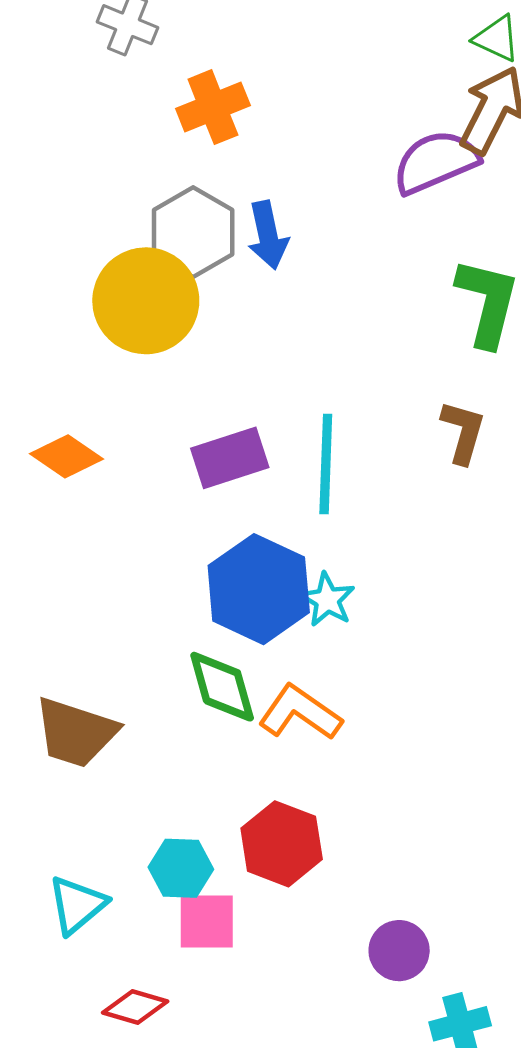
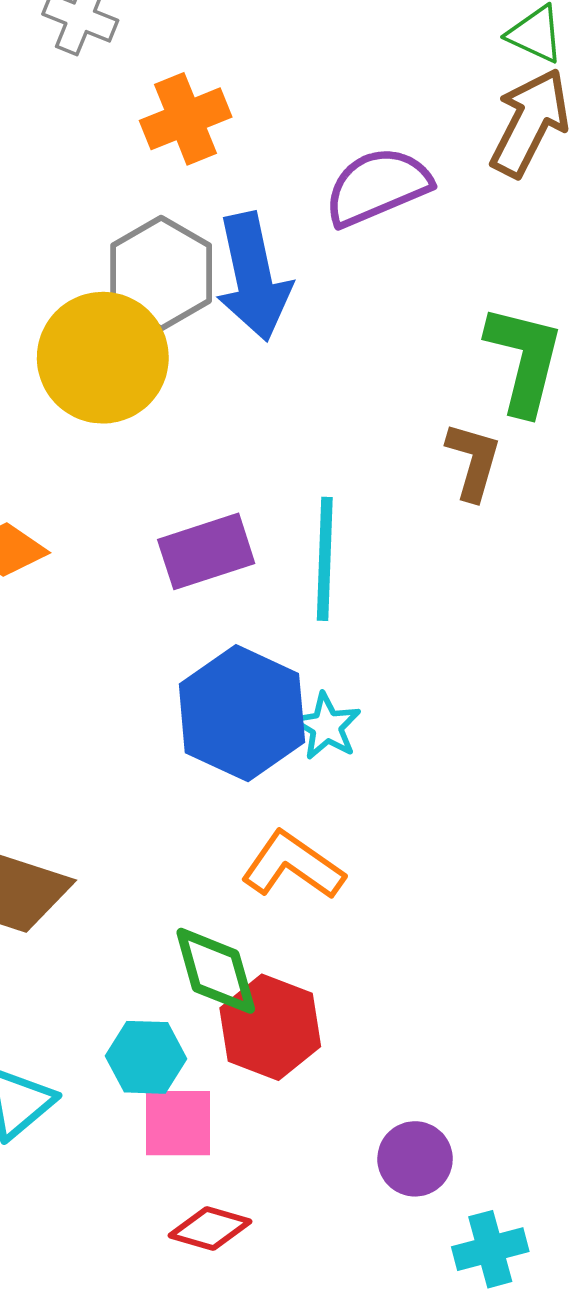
purple semicircle: (436, 162) -> (377, 187), moved
blue arrow: (268, 235) -> (253, 277), size x1.5
brown L-shape: (463, 432) -> (473, 461), moved
green diamond: (222, 687) -> (216, 971), moved
red diamond: (135, 1007) -> (210, 1228), moved

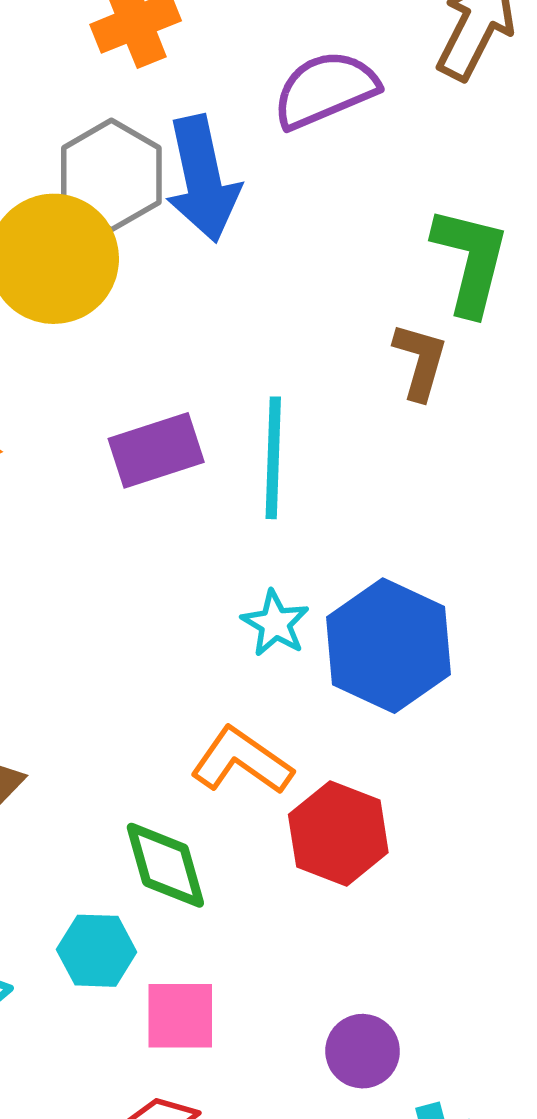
blue hexagon: (242, 713) -> (389, 646), moved
red hexagon: (270, 1027) -> (338, 834), moved
pink square: (178, 1123) -> (180, 1016), moved

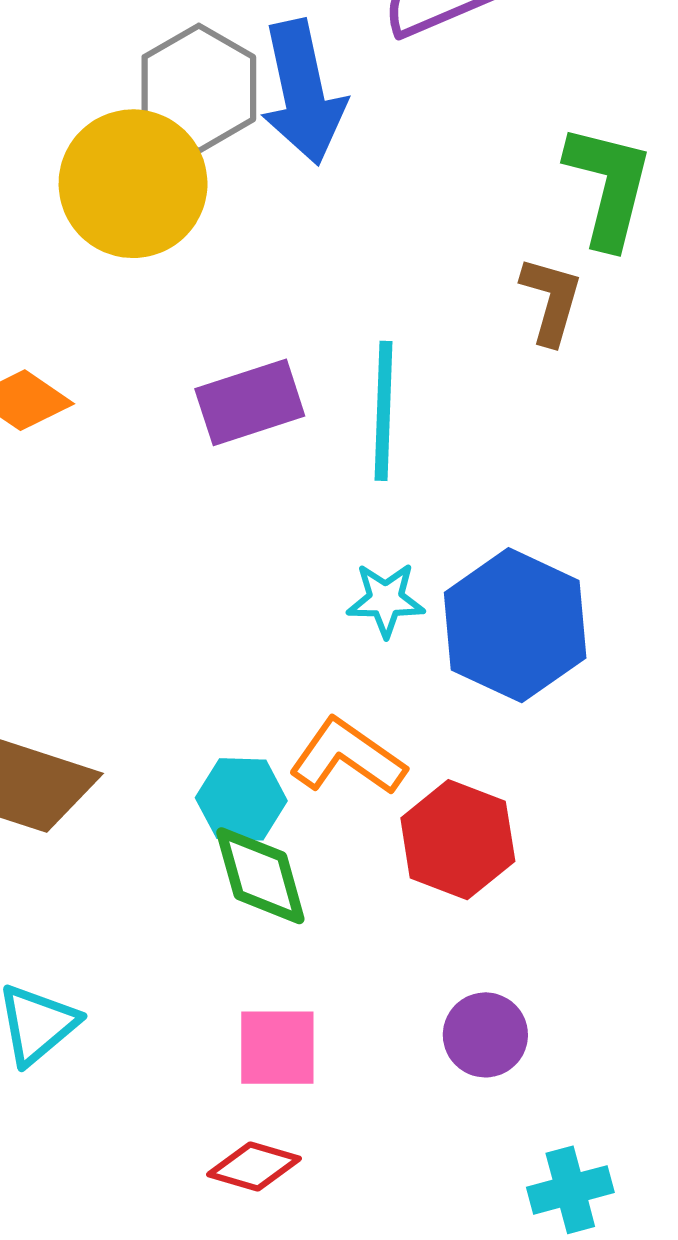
cyan star: (275, 623) -> (386, 600), turned -30
cyan hexagon: (97, 951) -> (241, 799), moved
purple circle: (363, 1051) -> (485, 1035), moved

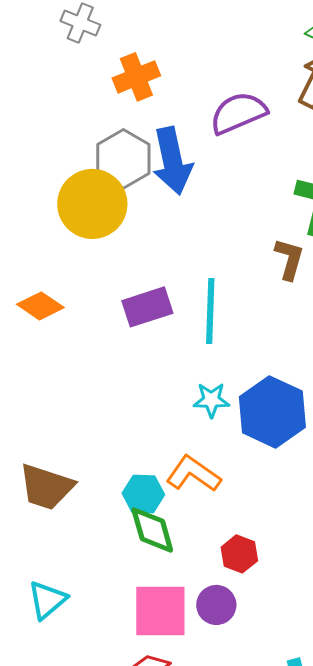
red hexagon: (458, 840) -> (239, 554), moved, size x0.7
purple circle: (485, 1035) -> (216, 605), moved
pink square: (277, 1048) -> (160, 611), size x1.4

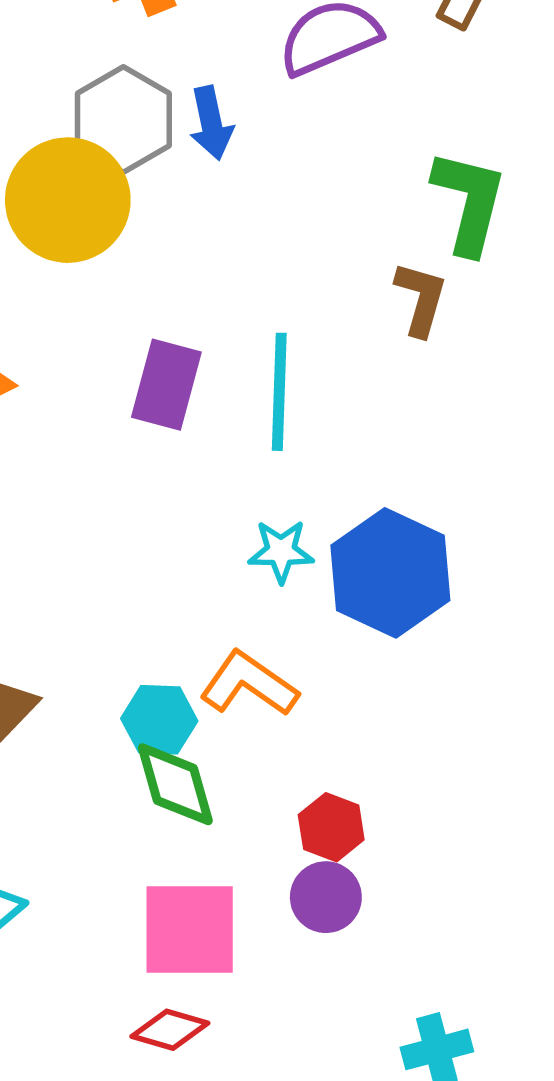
blue arrow: (172, 161) -> (211, 123), size x0.6
purple rectangle: (147, 307) -> (166, 385), turned -57
purple circle: (216, 605) -> (326, 897), moved

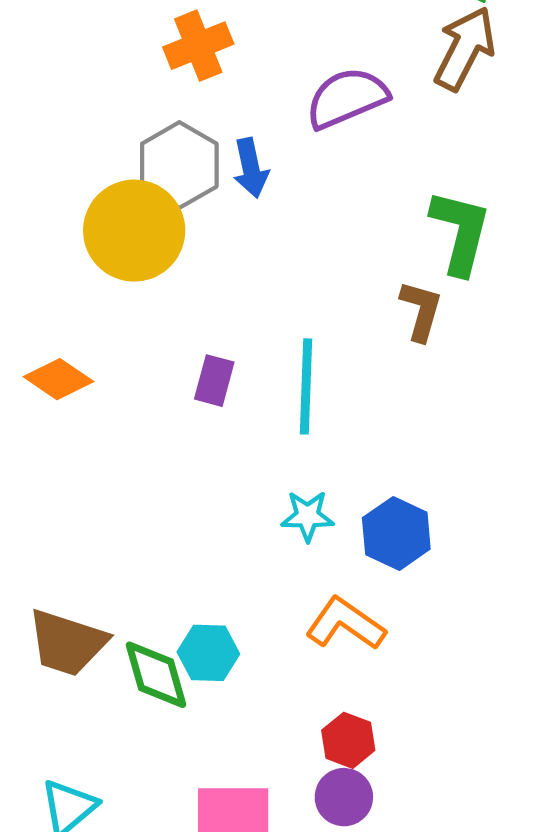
purple rectangle: (166, 385) -> (214, 381), size x0.7
blue hexagon: (390, 573) -> (396, 533), size x0.7
orange L-shape: (249, 684) -> (345, 624), moved
green diamond: (175, 784) -> (156, 675), moved

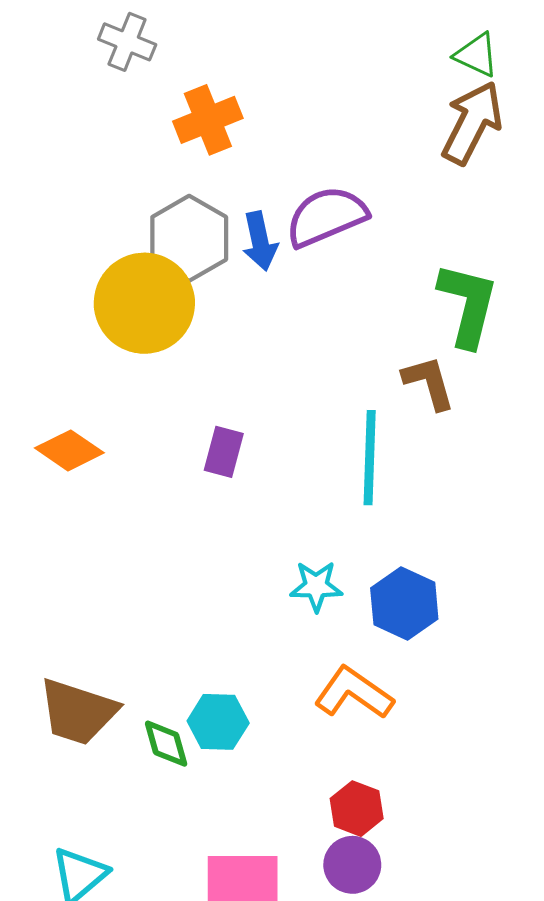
purple semicircle: (347, 98) -> (326, 217), moved
brown L-shape: (421, 311) -> (429, 383), turned -32
cyan line: (306, 386) -> (370, 458), moved
green diamond: (156, 675) -> (166, 744), size x0.7

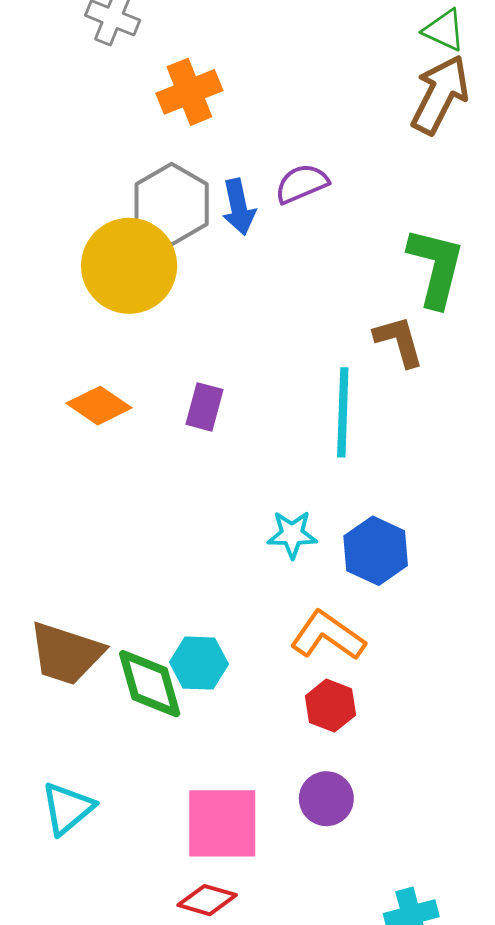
purple semicircle: (326, 217) -> (302, 184), size x0.7
orange diamond: (69, 450) -> (99, 406), moved
green diamond: (166, 744) -> (150, 684), size x1.5
red hexagon: (357, 809) -> (330, 706), moved

